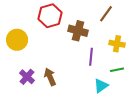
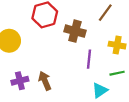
purple cross: (27, 77) -> (20, 81), turned 35

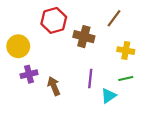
purple line: (89, 59) -> (90, 79), moved
purple cross: (20, 81) -> (29, 74), moved

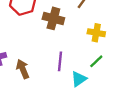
green line: (126, 79) -> (96, 61), turned -32

